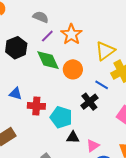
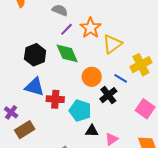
black hexagon: (16, 48) -> (35, 55), moved
yellow triangle: (105, 51) -> (112, 44), moved
orange circle: (73, 69) -> (92, 77), moved
blue triangle: (16, 94) -> (34, 87), size x1.5

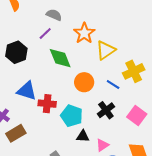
purple line: (66, 29) -> (45, 33), moved
black hexagon: (35, 55) -> (16, 52), moved
black cross: (108, 95) -> (106, 110), moved

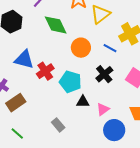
red cross: (47, 104) -> (45, 71), turned -36

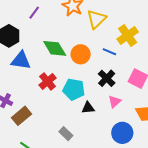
green diamond: (56, 25) -> (55, 48), moved
blue triangle: (24, 59) -> (21, 61), moved
pink triangle: (103, 109) -> (114, 102), moved

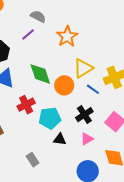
yellow triangle: (96, 19) -> (83, 68), moved
cyan pentagon: (74, 89) -> (50, 118), turned -30

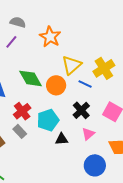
gray rectangle: (33, 160) -> (20, 131), moved

